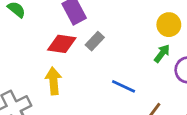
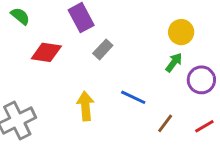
red diamond: (62, 44) -> (46, 52), moved
yellow arrow: (54, 81) -> (85, 106), moved

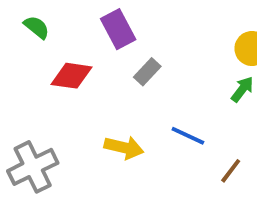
yellow arrow: (85, 106) -> (124, 147), turned 108

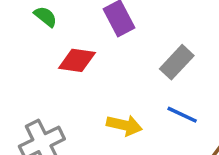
gray rectangle: (147, 72) -> (177, 62), moved, size x1.4

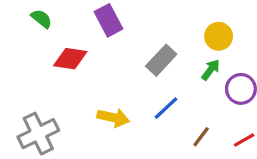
blue line: (182, 115) -> (166, 108), turned -68

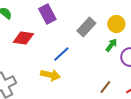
gray rectangle: (161, 60) -> (86, 27), moved
blue line: (166, 108) -> (61, 54), moved

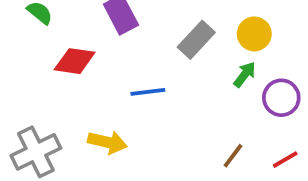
blue line: (61, 54) -> (148, 92), turned 36
yellow arrow: (50, 75) -> (107, 142), moved

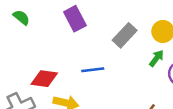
red diamond: (75, 61) -> (44, 79), moved

